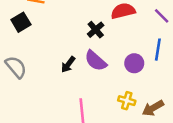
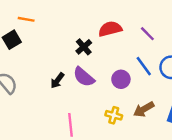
blue line: (158, 50) -> (144, 66), turned -45
brown arrow: (153, 108) -> (144, 109), moved

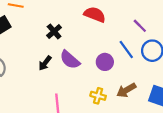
red semicircle: (110, 29) -> (95, 15), turned 35
purple line: (147, 34) -> (140, 26), moved
black cross: (84, 47) -> (54, 31), moved

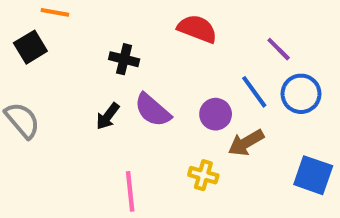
black cross: (54, 31) -> (124, 59), turned -35
brown arrow: (126, 90) -> (246, 143), moved

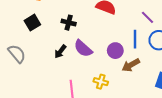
black square: (30, 47) -> (32, 23), moved
blue line: (254, 92) -> (135, 39), turned 36
yellow cross: (203, 175) -> (101, 82), moved

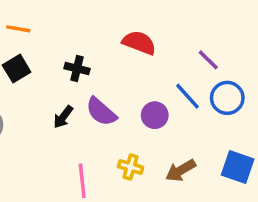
blue line: (135, 39) -> (188, 96), turned -42
brown arrow: (131, 65) -> (181, 170), moved

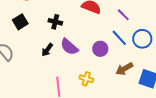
purple line: (208, 60) -> (123, 15), moved
brown arrow: (181, 170) -> (124, 69), moved

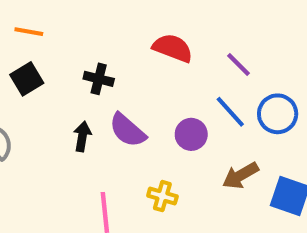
black arrow: (47, 50) -> (82, 136), turned 152

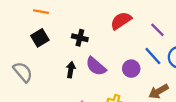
red semicircle: (173, 48) -> (121, 21), turned -55

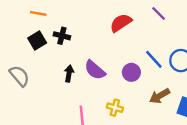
purple line: (157, 30) -> (159, 13), moved
black cross: (80, 38) -> (62, 36), moved

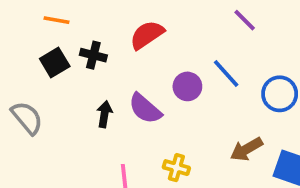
red semicircle: (121, 23) -> (147, 35), moved
blue line: (154, 59) -> (226, 74), moved
purple circle: (131, 72) -> (187, 86), moved

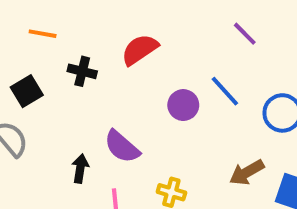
black square: (55, 62) -> (27, 91), moved
purple semicircle: (145, 109) -> (122, 147), moved
black arrow: (104, 114) -> (80, 168), moved

